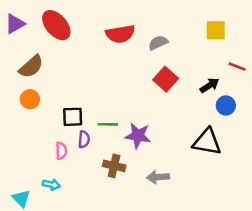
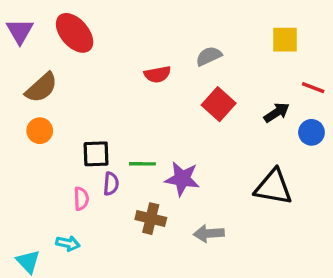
purple triangle: (15, 24) -> (20, 31), turned -30
red semicircle: (120, 34) -> (157, 74), moved, size x0.7
blue circle: (226, 105) -> (311, 132), moved

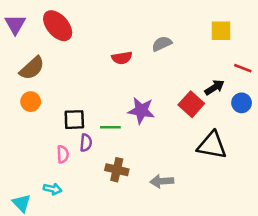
red square: (219, 104) -> (191, 104), moved
purple star: (182, 179) -> (141, 111), moved

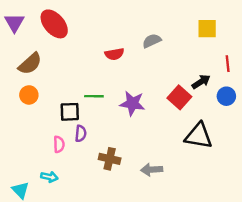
red line: (243, 68) -> (228, 64), turned 63
green line: (110, 127) -> (94, 96), moved

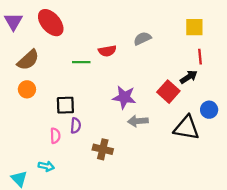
red line: (228, 64) -> (200, 57), moved
green line: (94, 96) -> (81, 62), moved
blue circle: (226, 96) -> (209, 110), moved
gray arrow: (152, 170) -> (138, 121), moved

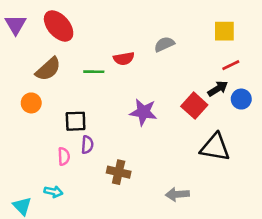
red line: (200, 57) -> (231, 65), turned 70
brown semicircle: (28, 60) -> (48, 69), moved
blue circle: (209, 110) -> (241, 99), moved
gray arrow: (138, 121) -> (177, 194), moved

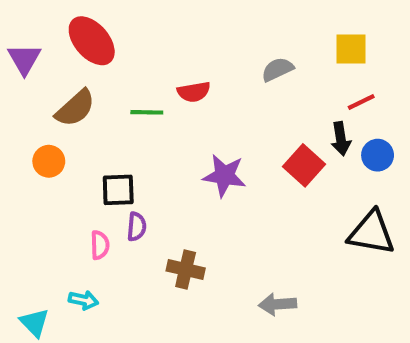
purple triangle: (16, 25) -> (24, 59), moved
gray semicircle: (164, 44) -> (277, 69), moved
black arrow: (218, 89) -> (341, 139), turned 114
black triangle: (215, 147) -> (371, 233), moved

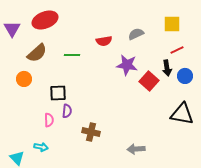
red ellipse: (92, 41) -> (45, 20), turned -70
red semicircle: (194, 92) -> (104, 41), moved
purple star: (224, 176) -> (127, 65), moved

